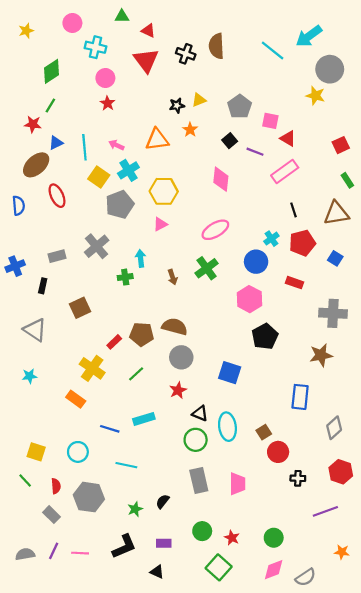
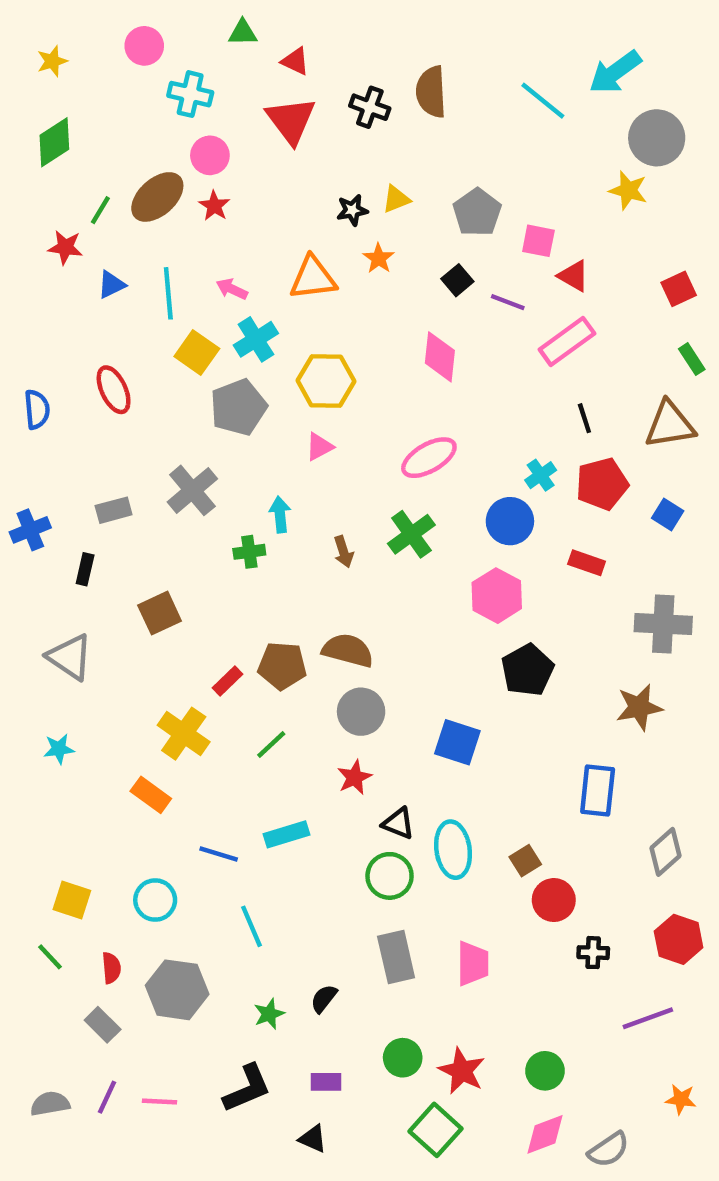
green diamond: (51, 71) -> (54, 142), moved
brown ellipse: (36, 165) -> (157, 197), moved
cyan line: (126, 465) -> (252, 926), turned 55
red star: (232, 538) -> (462, 1071), size x1.5

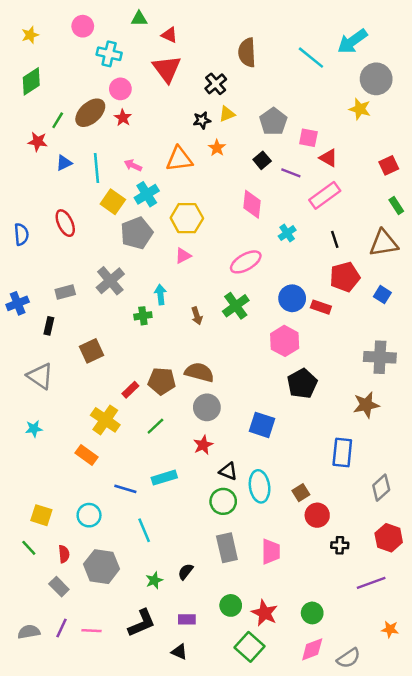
black cross: (370, 107) -> (216, 84), moved, turned 30
cyan cross: (541, 475) -> (287, 233), moved
red rectangle: (587, 563) -> (321, 307), moved

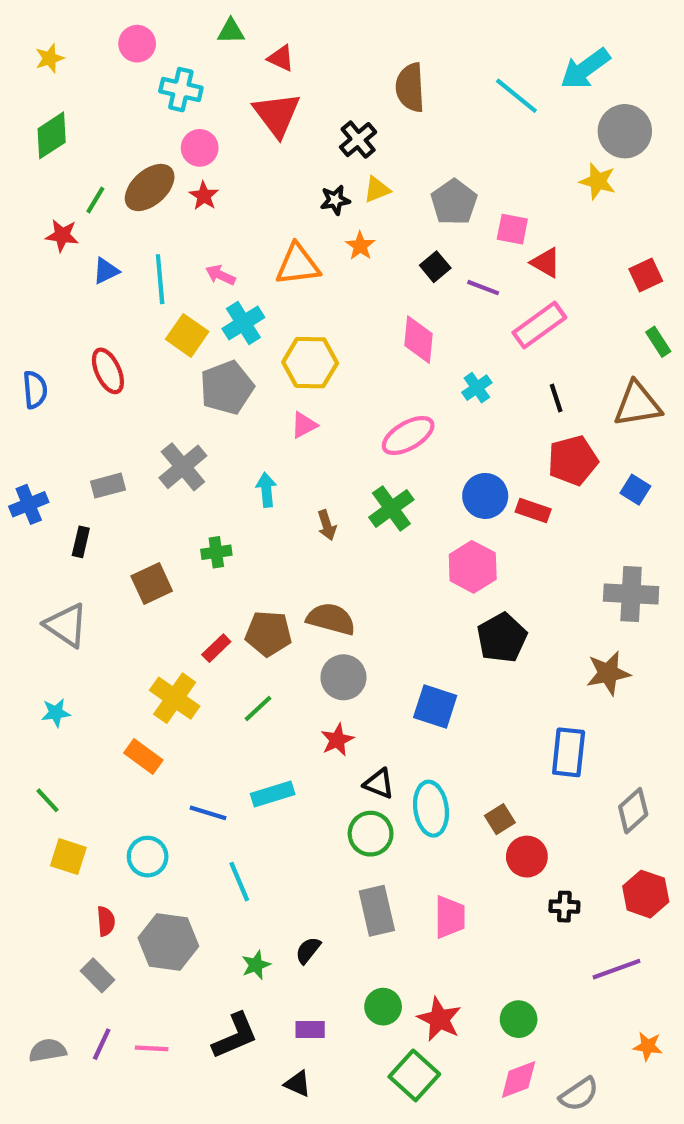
green cross: (143, 316) -> (216, 552), moved
green line: (29, 548) -> (47, 800), moved

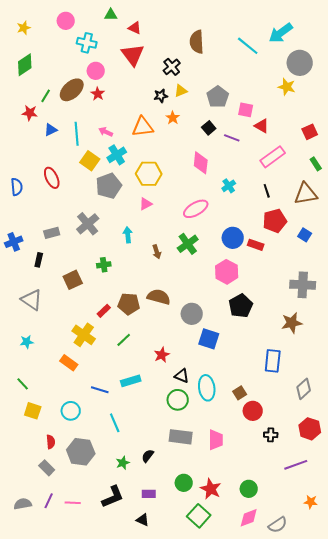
pink rectangle: (539, 325) -> (273, 157), moved
gray circle: (343, 677) -> (192, 314), moved
gray rectangle: (377, 911) -> (181, 437), turned -70

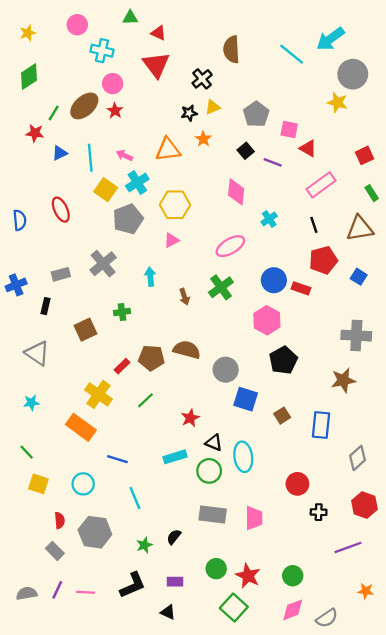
orange rectangle: (69, 363) -> (81, 427), size x1.4
cyan rectangle: (131, 381) -> (175, 457), moved
brown square: (240, 393) -> (282, 416), moved

